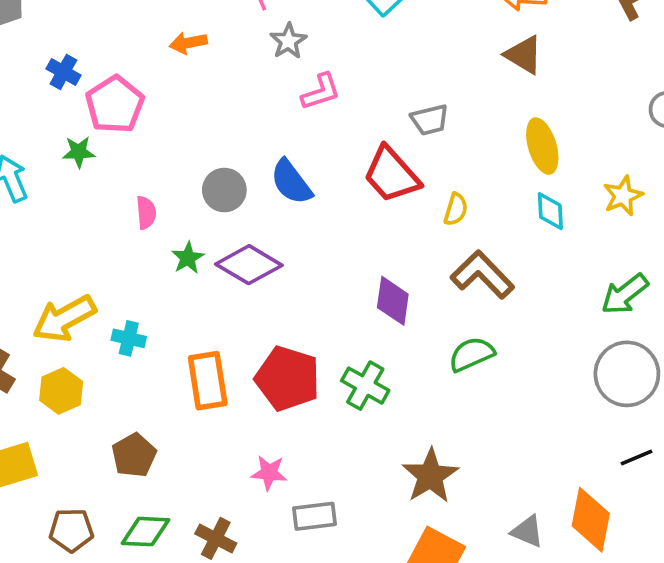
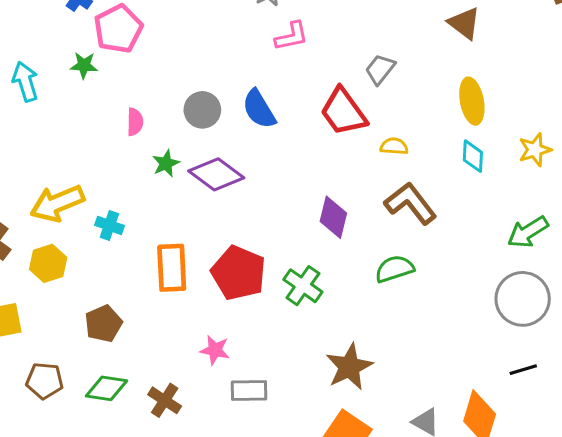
gray trapezoid: (430, 120) -> (380, 69), turned 136
yellow semicircle: (456, 209) -> (394, 146), turned -108

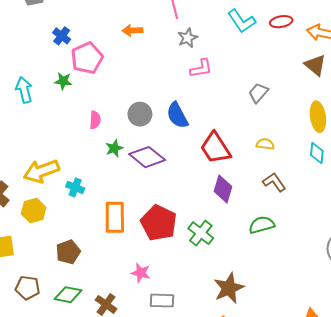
red trapezoid: (343, 112) -> (215, 148), moved
brown L-shape: (410, 203) -> (274, 182), size x0.7

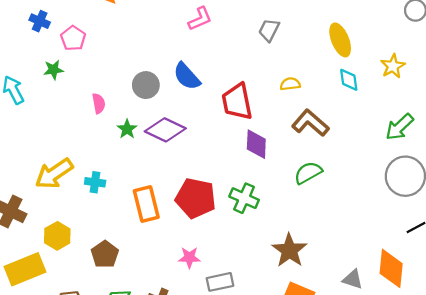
pink pentagon: (87, 58) -> (73, 38), size x0.7
red trapezoid: (215, 148) -> (237, 102), turned 36
brown L-shape: (274, 182) -> (310, 123), size x1.4
yellow hexagon: (34, 211) -> (57, 236), moved

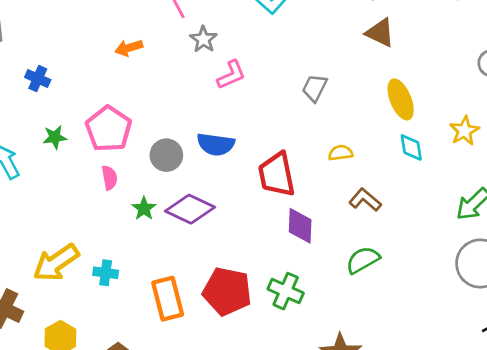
pink pentagon: (73, 38) -> (109, 129), moved, size x1.5
blue semicircle: (187, 76) -> (216, 144), turned -40
brown L-shape: (310, 123) -> (365, 200), size x0.7

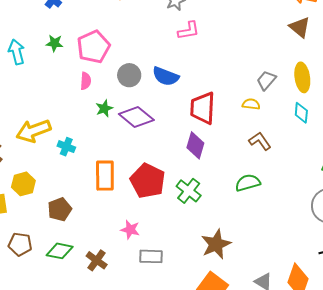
gray trapezoid: (315, 88) -> (266, 80), moved
purple diamond: (300, 226) -> (195, 145), moved

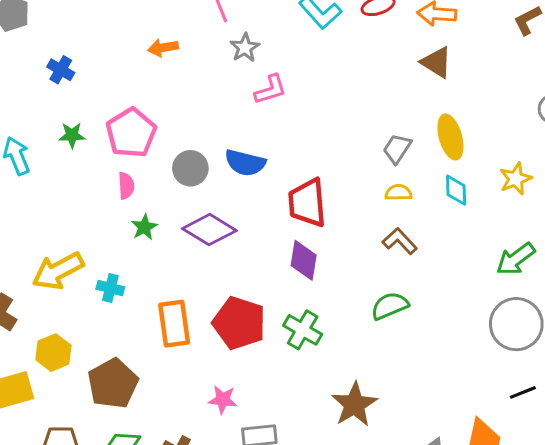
yellow semicircle: (251, 104) -> (398, 193), moved
green star: (104, 108) -> (144, 227), moved
brown pentagon: (60, 209) -> (113, 383), size x1.4

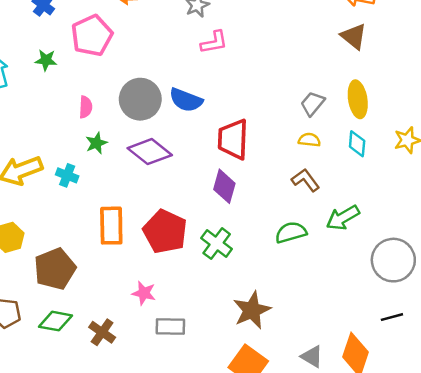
pink pentagon: (131, 133) -> (92, 36), moved
gray circle: (190, 168) -> (140, 99), size x1.4
green arrow: (516, 259) -> (343, 218), moved
cyan cross: (110, 288) -> (67, 175), moved

